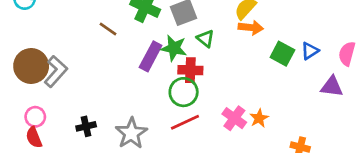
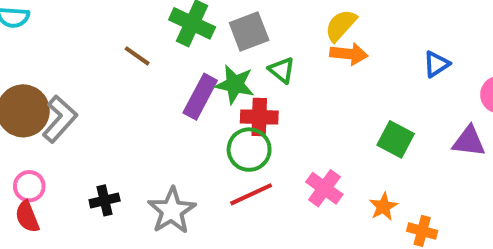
blue triangle: (310, 51) -> (436, 64), moved
green square: (282, 54) -> (396, 139), moved
orange star: (259, 118) -> (383, 207), moved

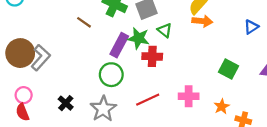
green circle: (249, 150) -> (111, 75), moved
pink cross: (324, 188) -> (189, 96), turned -36
black cross: (105, 200) -> (66, 103), turned -35

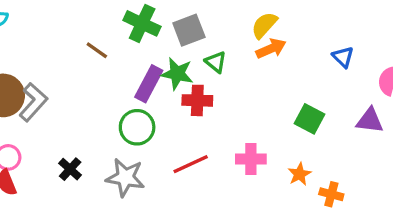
orange arrow: (202, 21) -> (271, 49), turned -30
blue triangle: (251, 27) -> (343, 57), turned -42
gray star: (103, 109) -> (125, 177), turned -30

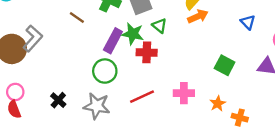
gray L-shape: (33, 102) -> (33, 38), moved

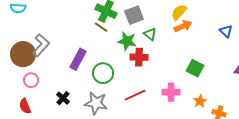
brown line: (77, 18) -> (101, 27), moved
purple rectangle: (113, 41) -> (78, 59), moved
green square: (225, 65) -> (195, 68), moved
pink circle: (15, 92) -> (31, 80), moved

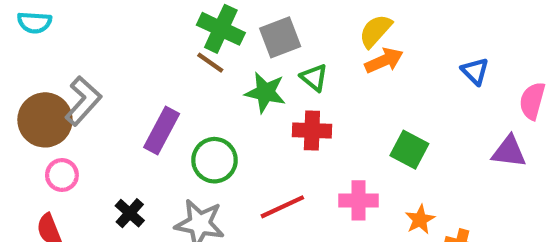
red cross: (139, 57) -> (312, 131), moved

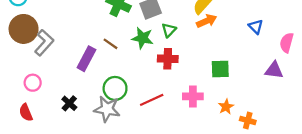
brown line: (210, 63) -> (110, 44), moved
green triangle: (314, 78) -> (169, 30), turned 35
brown circle: (45, 120) -> (24, 29), moved
green square: (409, 150) -> (220, 69), turned -30
green circle: (214, 160) -> (115, 88), moved

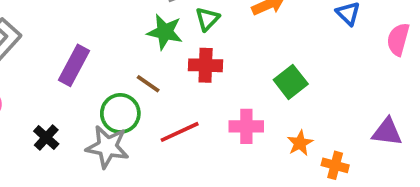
brown line: (110, 44) -> (148, 84), moved
green square: (220, 69) -> (291, 82), turned -36
purple triangle: (274, 70) -> (387, 132), moved

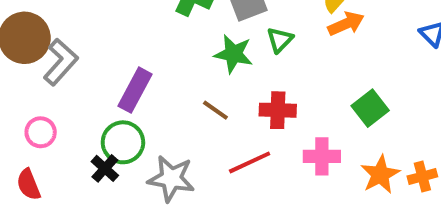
red cross: (206, 65) -> (278, 110), moved
green circle: (120, 113) -> (123, 142), moved
orange star: (300, 143) -> (380, 174), size x1.4
orange cross: (335, 165) -> (422, 176), moved, turned -30

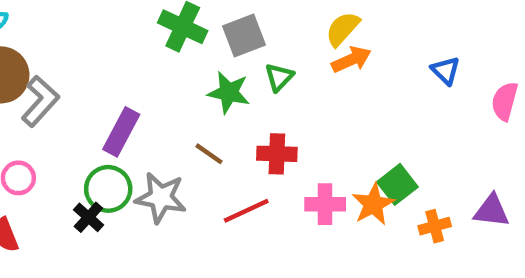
green square: (370, 108) -> (397, 184), moved
orange star: (380, 174) -> (373, 204), moved
gray star: (171, 178) -> (161, 198), moved

